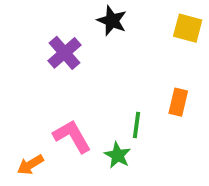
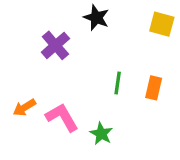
green line: (137, 125) -> (118, 83), moved
orange arrow: (30, 165) -> (24, 108), moved

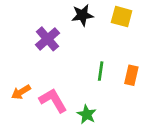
black star: (96, 18) -> (82, 15), turned -30
yellow square: (162, 24) -> (122, 17), moved

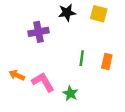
purple cross: (47, 39) -> (38, 32), turned 30
orange arrow: (21, 92) -> (17, 75), turned 56

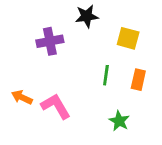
yellow square: (99, 14) -> (128, 38), moved
green star: (70, 93) -> (119, 121), moved

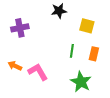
purple cross: (50, 41) -> (20, 28), moved
green star: (119, 121) -> (81, 82), size x1.5

